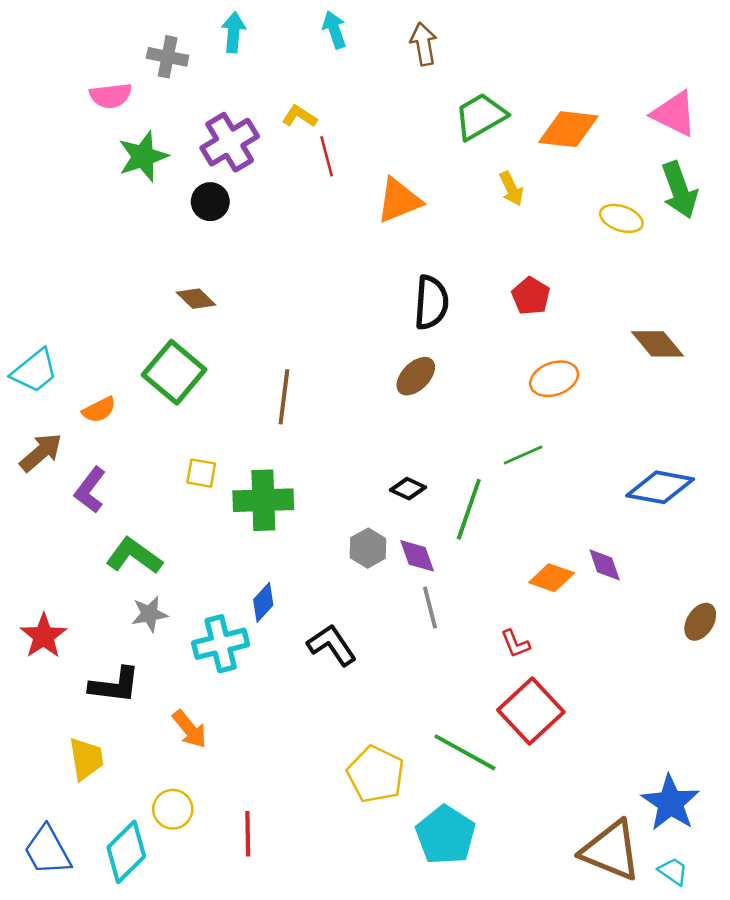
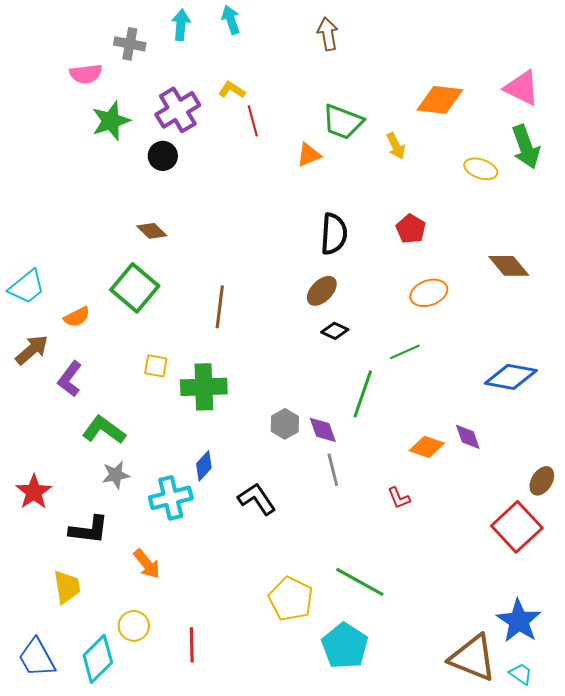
cyan arrow: (334, 30) -> (231, 20), moved
green trapezoid: (480, 116) -> (343, 122), moved, turned -129
orange triangle: (399, 200) -> (309, 155), size x0.7
black diamond: (408, 489) -> (335, 331), moved
red square: (531, 711) -> (517, 527), moved

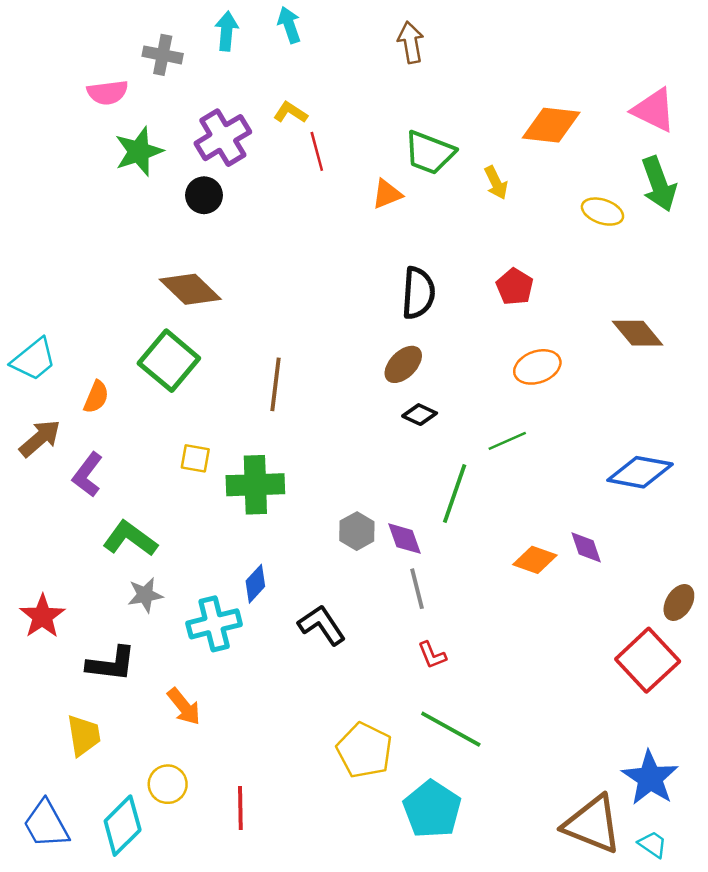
brown diamond: (152, 231) -> (190, 289), size x1.6
orange semicircle: (77, 317) -> (96, 397), turned -40
red L-shape: (399, 498) -> (432, 655), moved

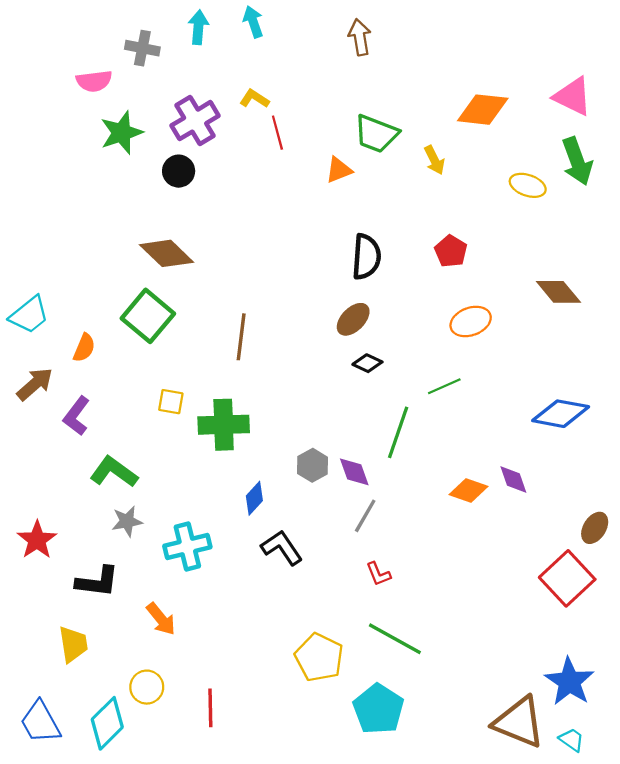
blue diamond: (255, 584) -> (254, 498), moved
gray line: (417, 589) -> (365, 516), turned 44

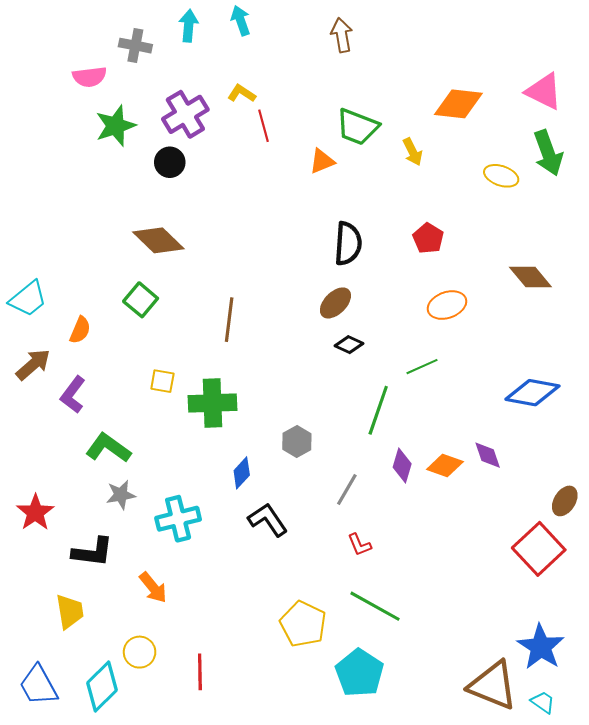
green square: (148, 316) -> (141, 300), size x0.7
purple diamond: (354, 472) -> (402, 466), moved, turned 36

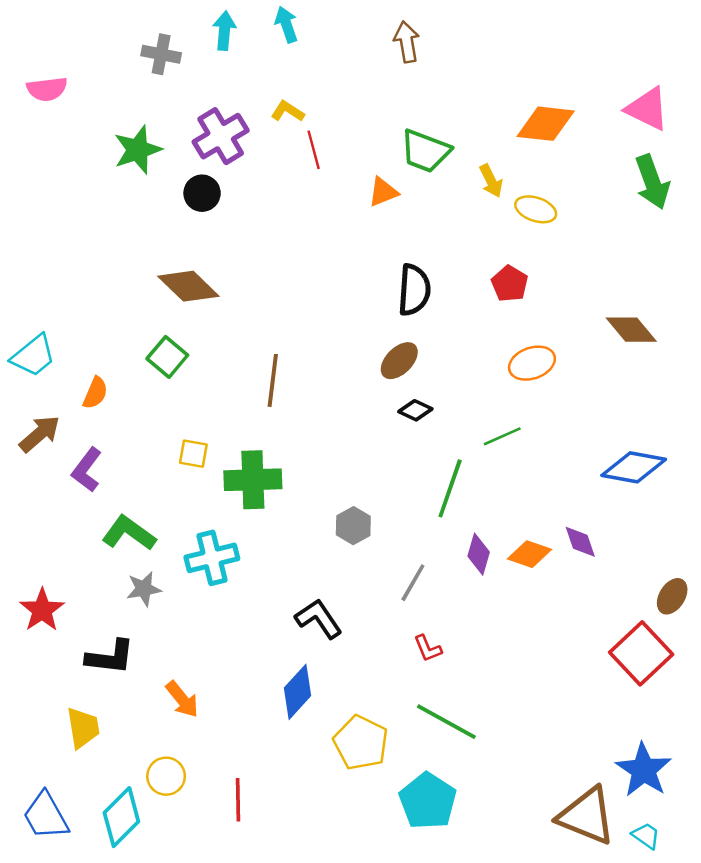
pink semicircle: (89, 77) -> (47, 89), moved
yellow ellipse: (501, 176) -> (536, 209), moved
blue diamond: (242, 473) -> (298, 692), moved, size x1.4
cyan cross: (178, 519) -> (212, 558), moved

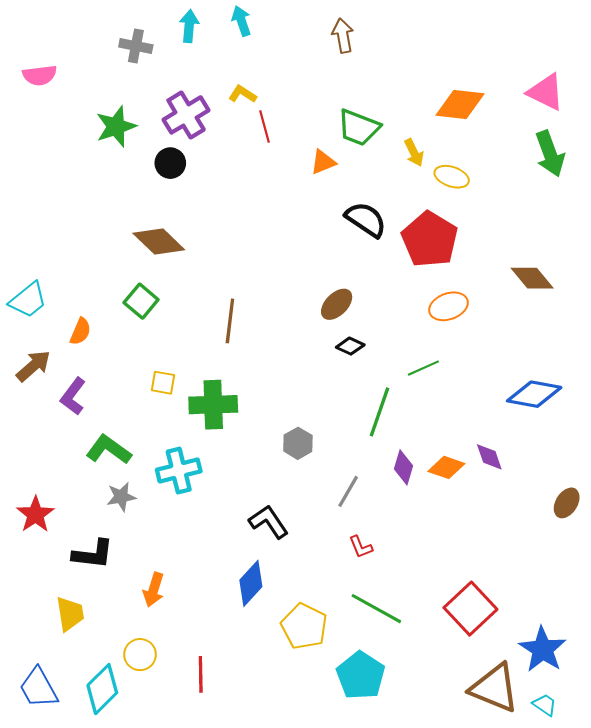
red pentagon: (510, 284) -> (430, 239), size x1.8
black semicircle: (414, 290) -> (366, 220), moved, turned -60
red square: (641, 653) -> (470, 609), moved
orange arrow: (182, 699) -> (154, 590), turned 56

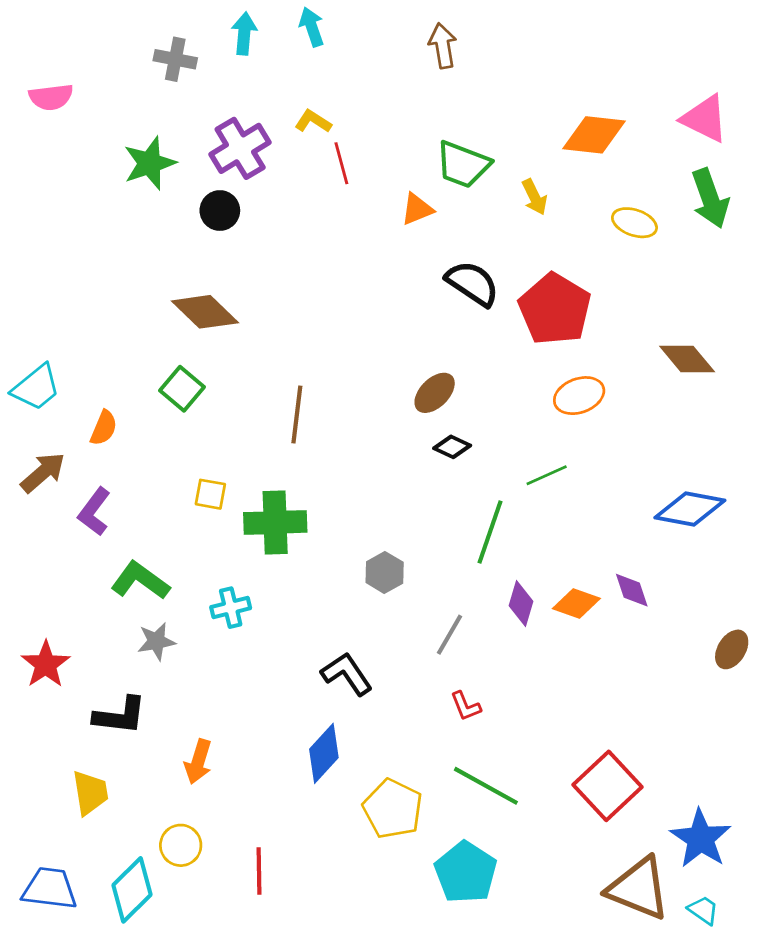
yellow ellipse: (452, 177) -> (634, 223), moved
cyan cross: (179, 471) -> (231, 608), size x0.7
blue trapezoid: (39, 688) -> (50, 889), turned 126

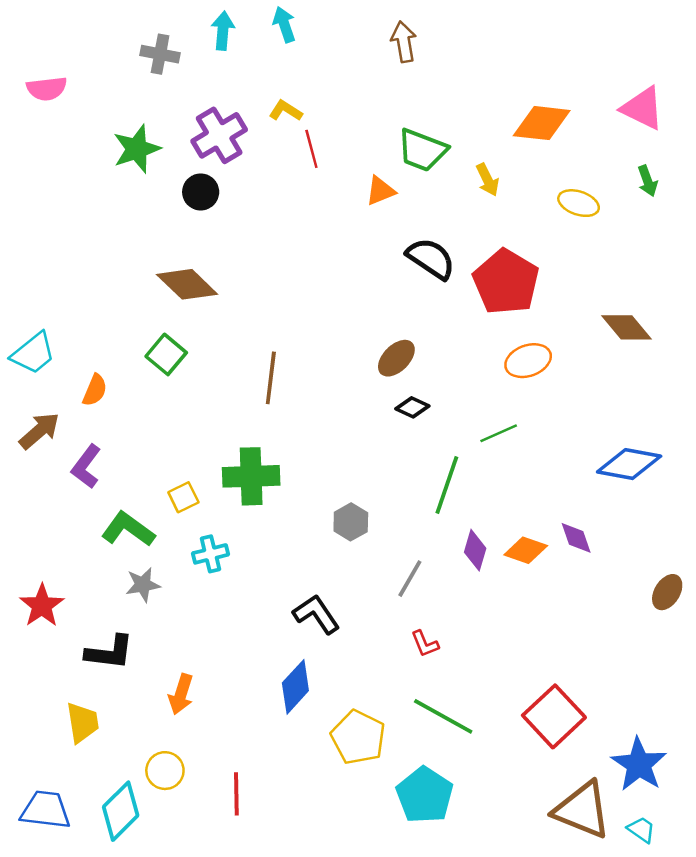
green arrow: (710, 198) -> (648, 181), size x0.6
yellow square: (210, 494) -> (183, 497), moved, turned -36

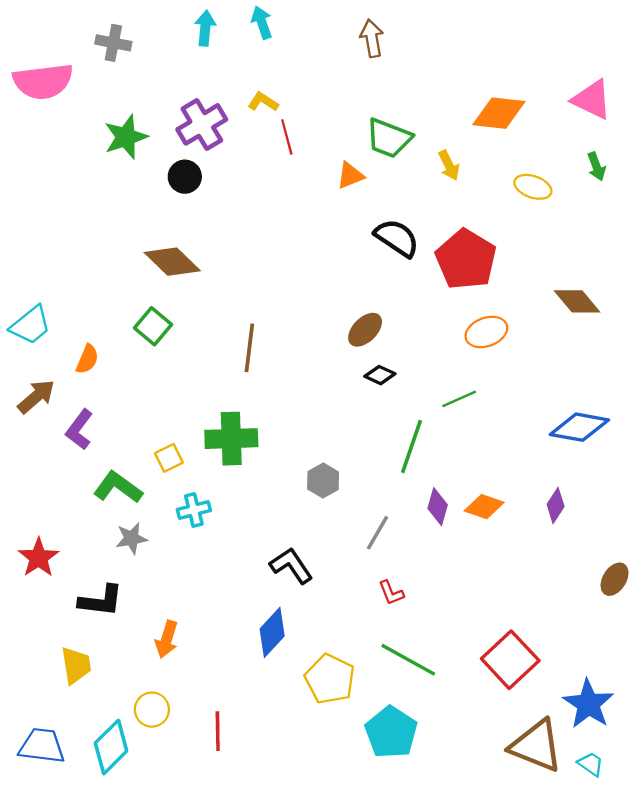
gray cross: (160, 54) -> (113, 43), moved
pink semicircle: (47, 89) -> (43, 81), size x1.6
purple diamond: (576, 538) -> (556, 505), moved, turned 52
brown ellipse: (667, 592) -> (615, 579), moved

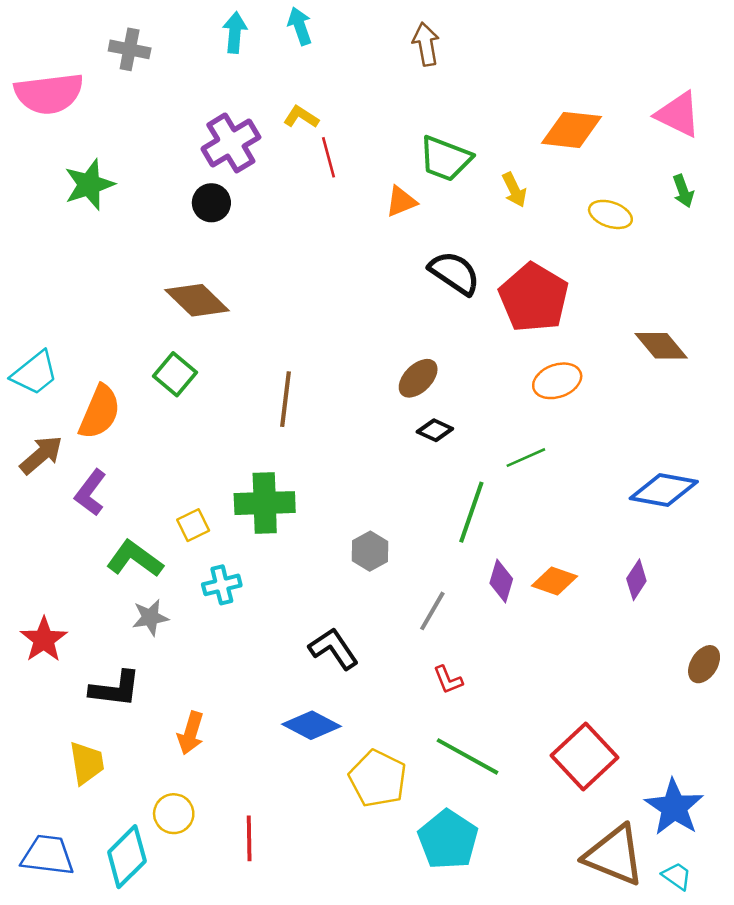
green star: (126, 137) -> (89, 185), moved
orange semicircle: (87, 359) -> (100, 412), size x1.6
blue diamond: (272, 632) -> (311, 725), turned 75

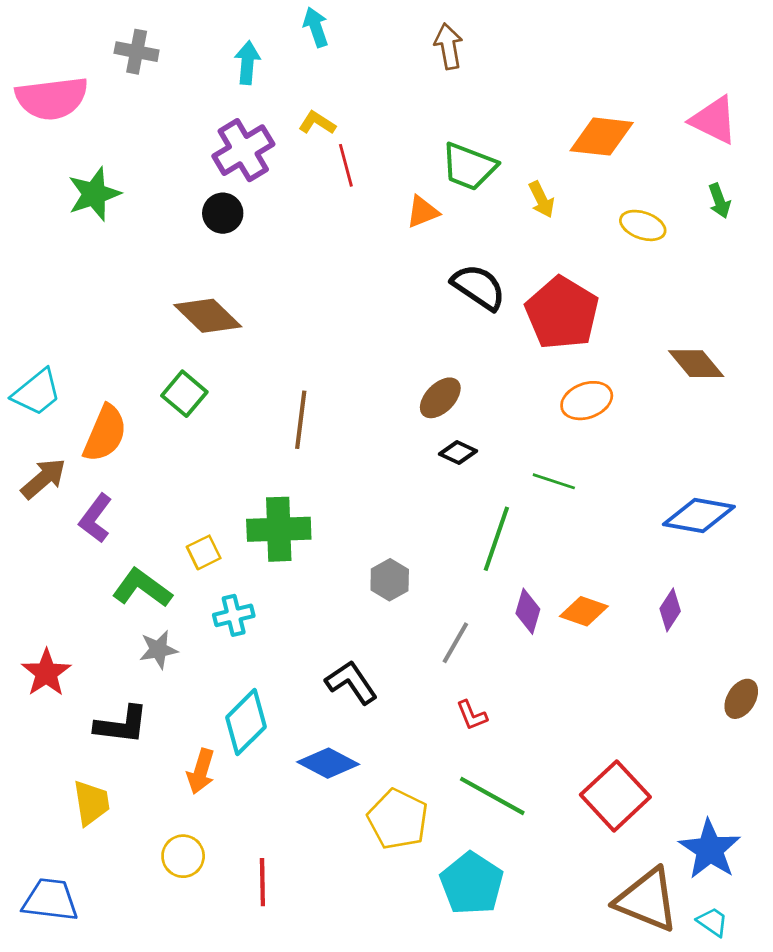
cyan arrow: (235, 32) -> (247, 63), moved
green line: (526, 458) -> (554, 481), turned 42
cyan diamond: (127, 857) -> (246, 722), moved

